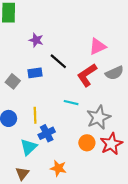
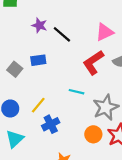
black line: (58, 61) -> (62, 34), moved
yellow line: (35, 115) -> (38, 105), turned 42
cyan triangle: (29, 147) -> (15, 139), moved

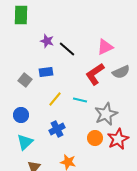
yellow line: (38, 105) -> (55, 99), moved

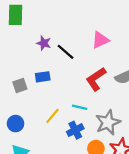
pink triangle: (105, 47) -> (100, 40), moved
gray square: (25, 80) -> (20, 86), turned 32
yellow line: (55, 99) -> (52, 116), moved
blue cross: (57, 129) -> (75, 130), moved

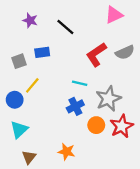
pink triangle: (100, 40) -> (114, 15), moved
purple star: (44, 43) -> (30, 20), moved
yellow line: (52, 116) -> (32, 85), moved

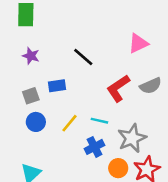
purple star: (30, 20) -> (31, 56), moved
yellow line: (32, 85) -> (70, 123), moved
blue circle: (15, 100) -> (36, 122), moved

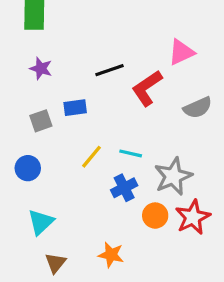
black line: (83, 57) -> (109, 70), turned -60
red L-shape: (118, 88) -> (147, 88), moved
blue circle: (36, 122) -> (28, 168), moved

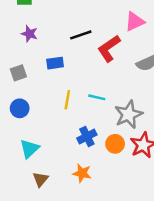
gray square: (41, 121) -> (18, 73), moved
yellow line: (91, 157) -> (67, 100), turned -30
blue cross: (124, 188) -> (87, 136), moved

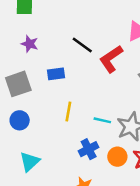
black line: (81, 35) -> (82, 45), turned 55
gray square: (18, 73) -> (18, 84), size x1.5
cyan line: (97, 97) -> (102, 120), moved

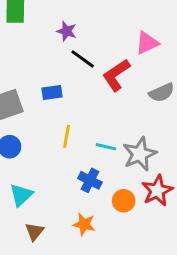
purple star: (30, 44) -> (67, 31), moved
blue cross: (89, 149) -> (90, 180), turned -36
orange circle: (117, 157) -> (124, 201), moved

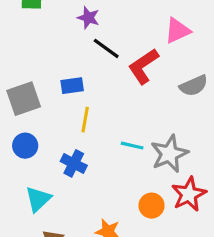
yellow line: (67, 136) -> (85, 120), moved
blue cross: (90, 180) -> (74, 163), moved

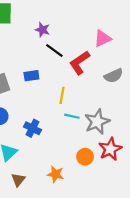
yellow line: (85, 120) -> (62, 95), moved

